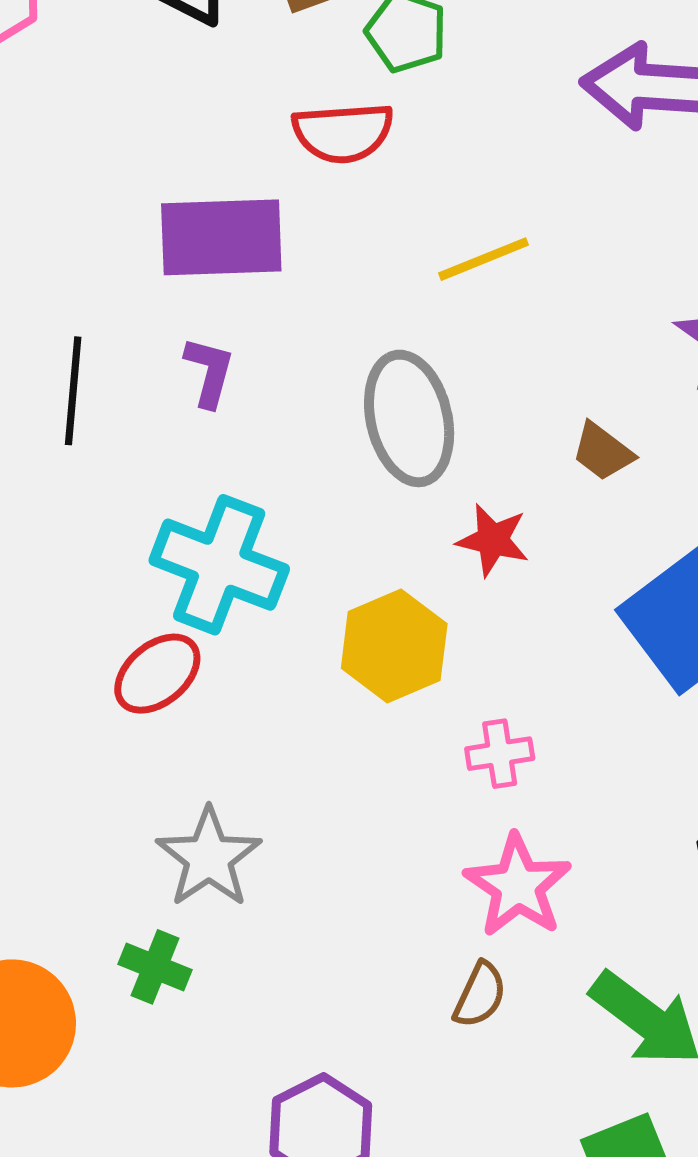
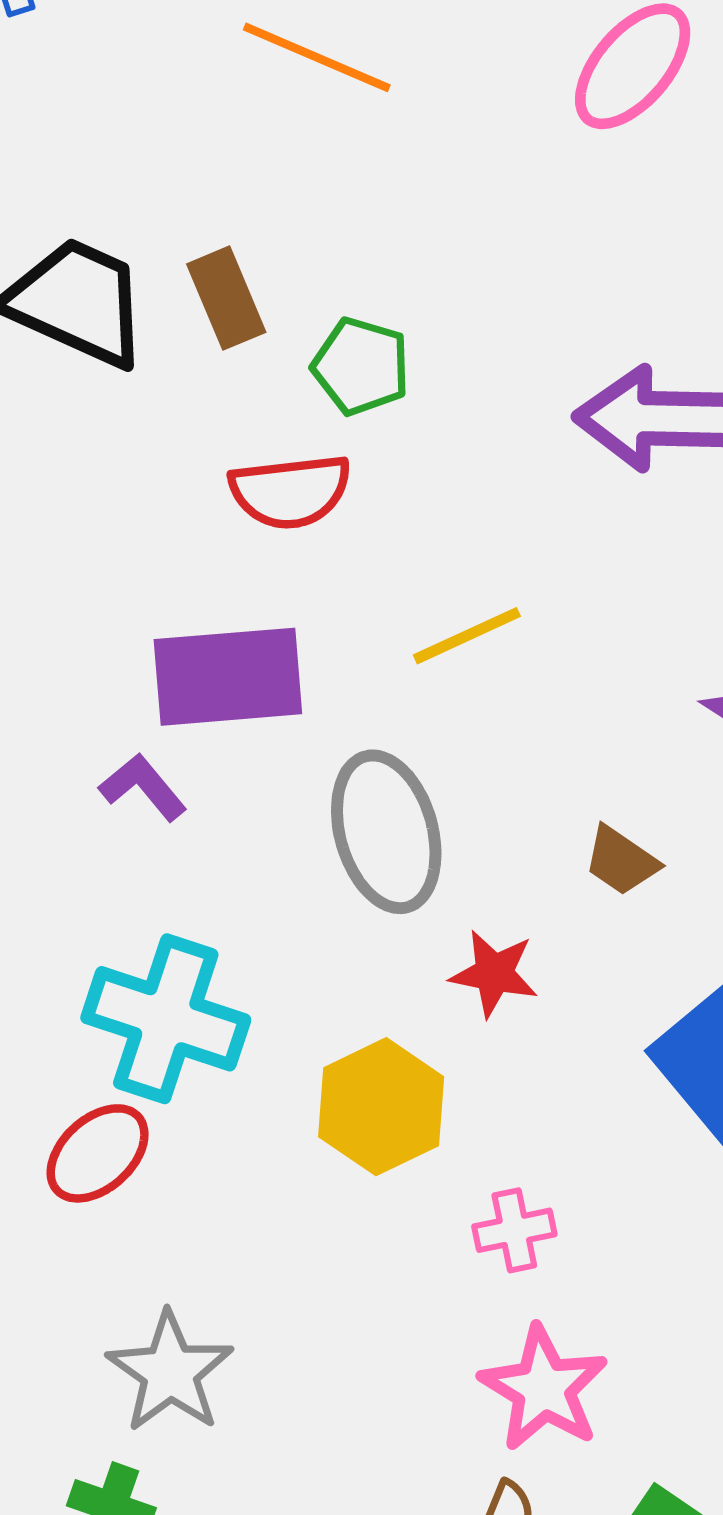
purple rectangle: (221, 237) -> (228, 677), moved
purple L-shape: (209, 372) -> (143, 787), turned -52

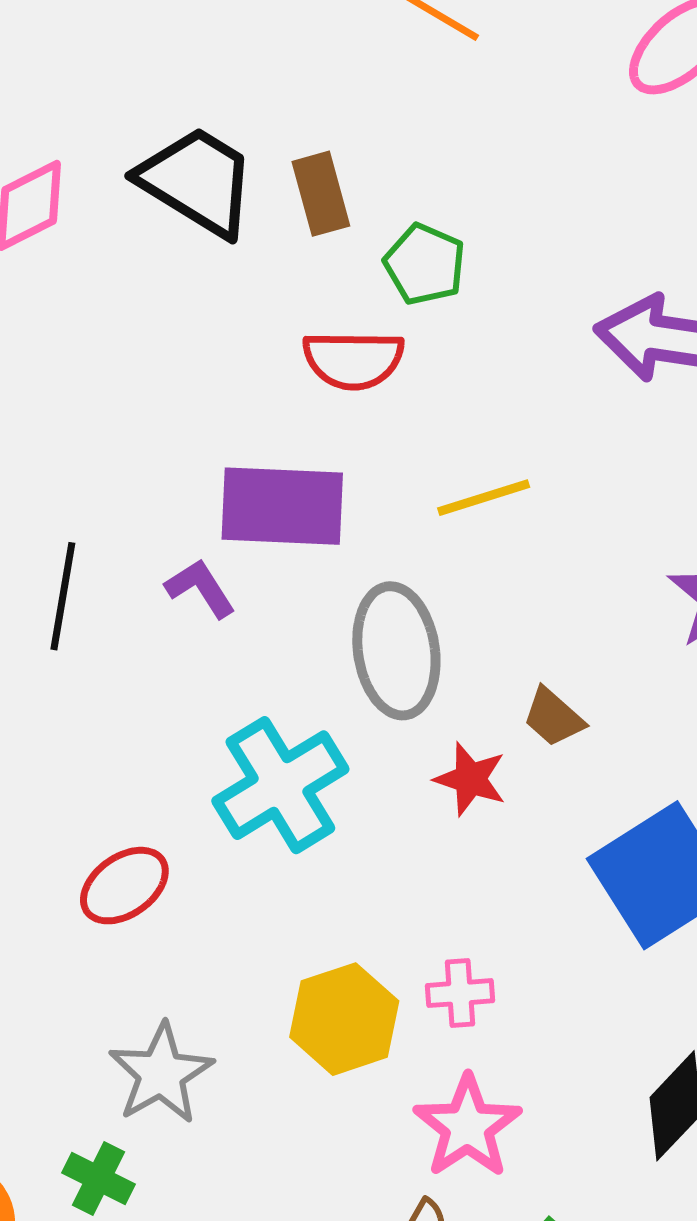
brown trapezoid: (621, 861) -> (553, 717), moved
cyan cross: (166, 1019) -> (280, 785), moved, turned 33
yellow hexagon: (381, 1107) -> (344, 1019), moved

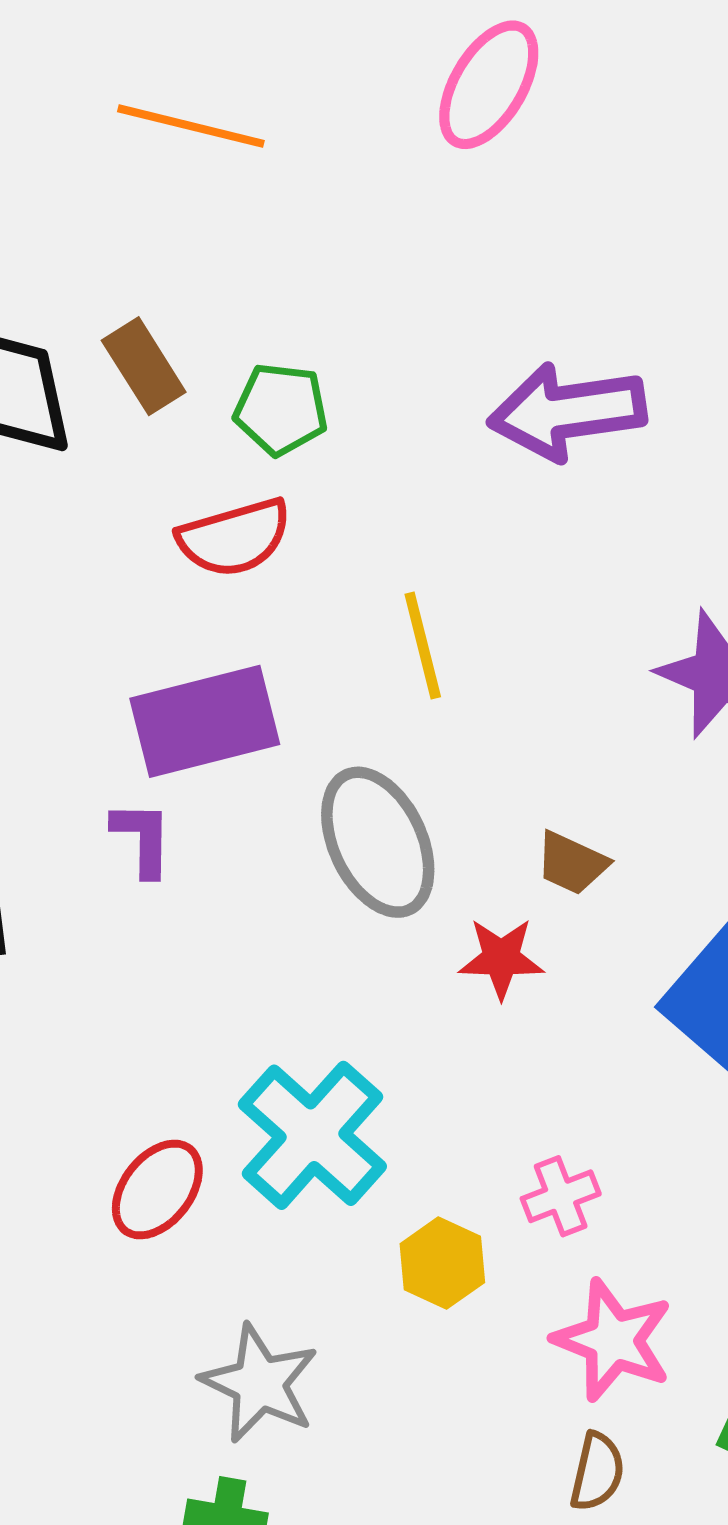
yellow line: (484, 498) -> (423, 645), turned -70
purple L-shape: (200, 588) -> (142, 838), turned 50
cyan cross: (280, 785) -> (312, 1135), moved
yellow hexagon: (344, 1019) -> (442, 1263), size x0.7

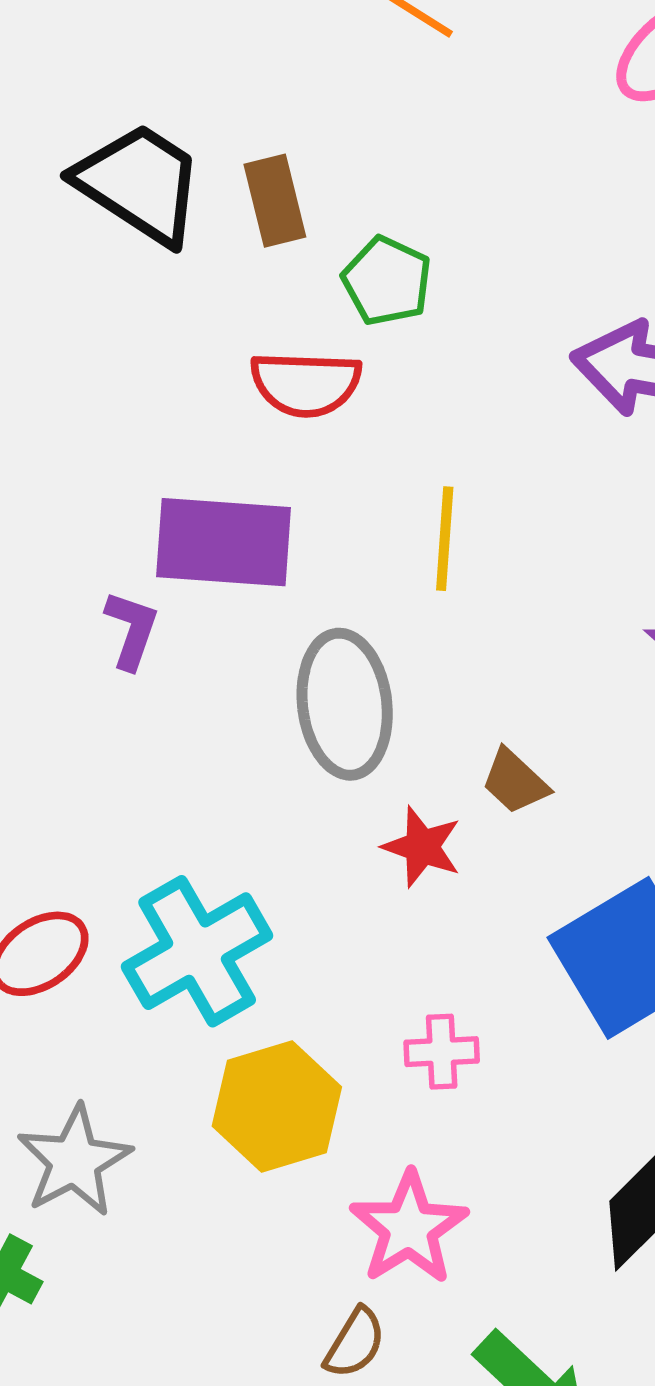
pink cross: (561, 1196) -> (442, 1052), moved
yellow hexagon: (442, 1263) -> (277, 1107), size x1.5

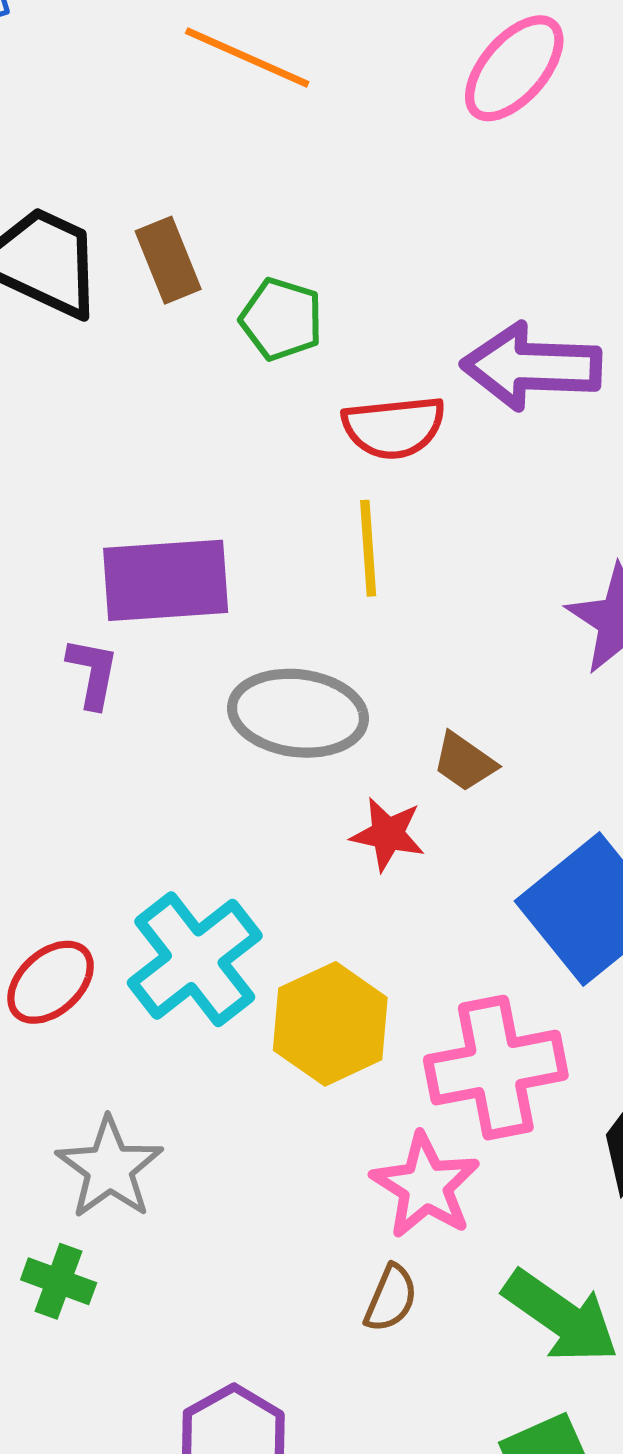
red semicircle: (306, 384) -> (394, 427), moved
gray ellipse: (345, 704) -> (298, 713), turned -68
pink cross: (442, 1052) -> (496, 1068), moved, size x2.0
yellow hexagon: (277, 1107) -> (330, 1024), moved

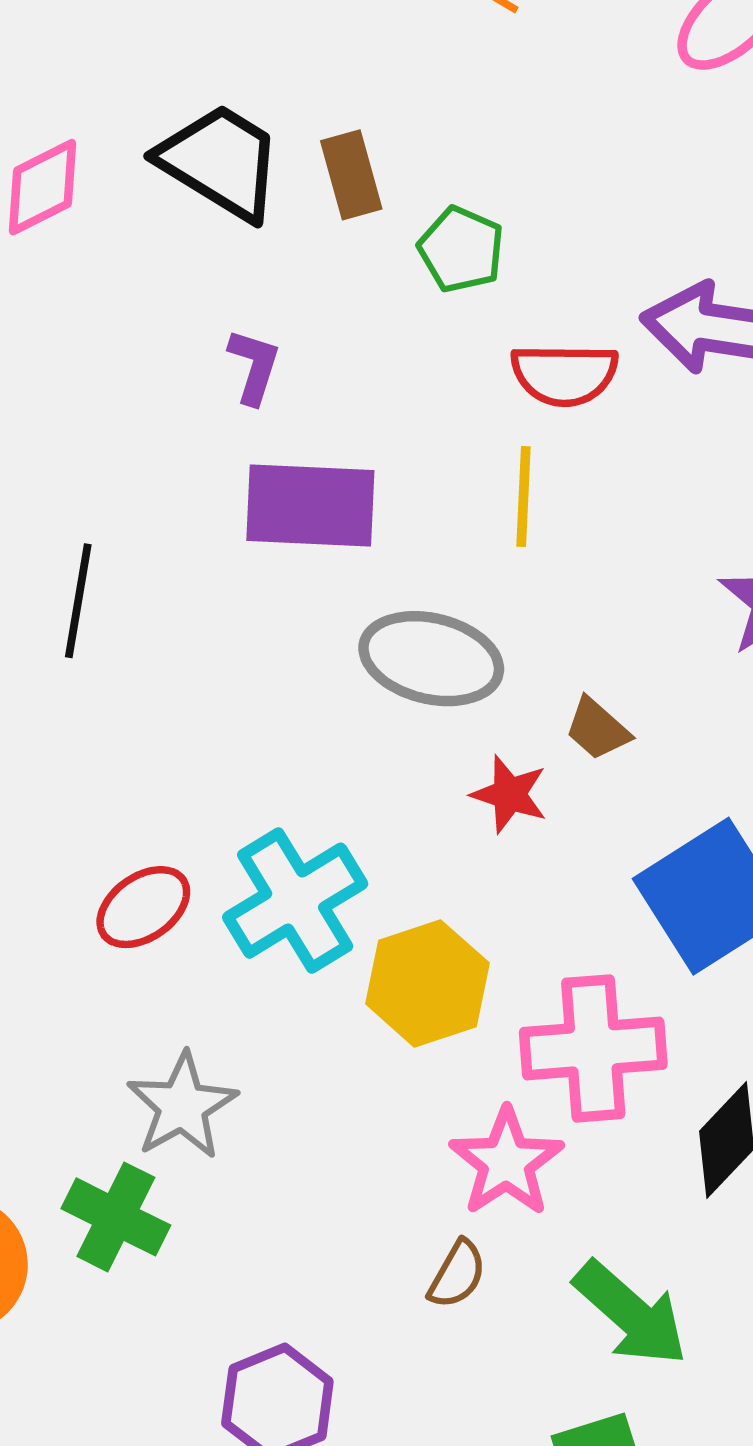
purple L-shape: (93, 673) -> (254, 366), moved
green cross: (59, 1281) -> (116, 1217), size x1.4

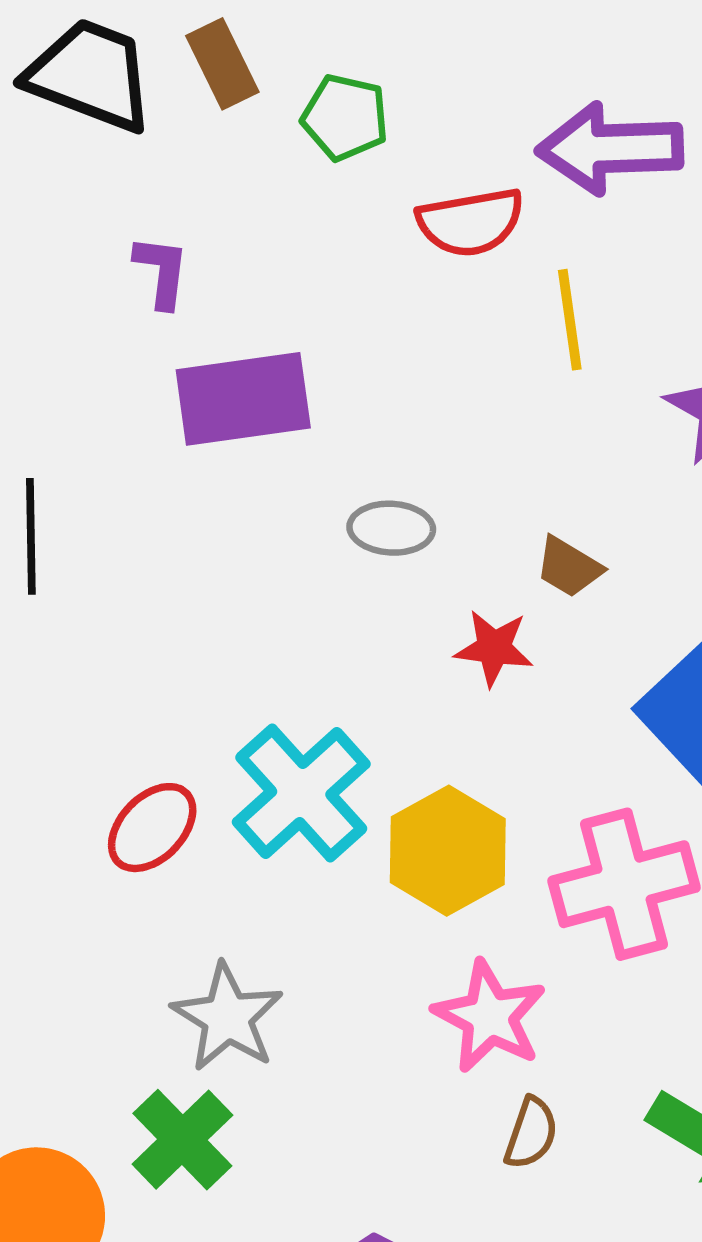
yellow line: (523, 496) -> (570, 320), moved
gray ellipse: (431, 659) -> (391, 528), size x0.6
pink star: (506, 1162) -> (490, 1016), moved
green cross: (116, 1217) -> (182, 1140), turned 30

